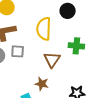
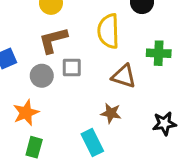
brown triangle: (52, 60) -> (124, 76), turned -42

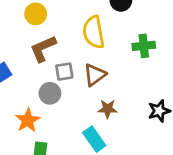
gray circle: (42, 76) -> (50, 93), moved
brown triangle: (124, 76) -> (95, 75), moved, turned -45

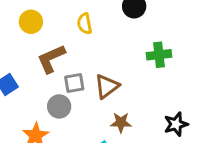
yellow circle: (36, 14) -> (31, 22), moved
yellow semicircle: (94, 32) -> (85, 24), moved, size x0.6

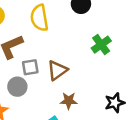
yellow semicircle: (85, 24) -> (39, 18), size x1.5
green cross: (159, 55) -> (101, 45), turned -30

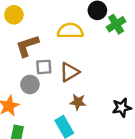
yellow semicircle: (39, 18) -> (70, 31), moved, turned 95
green cross: (101, 45) -> (116, 24), moved

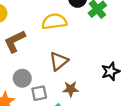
gray square: (44, 67) -> (39, 93), moved
black star: (122, 108) -> (111, 71), moved

